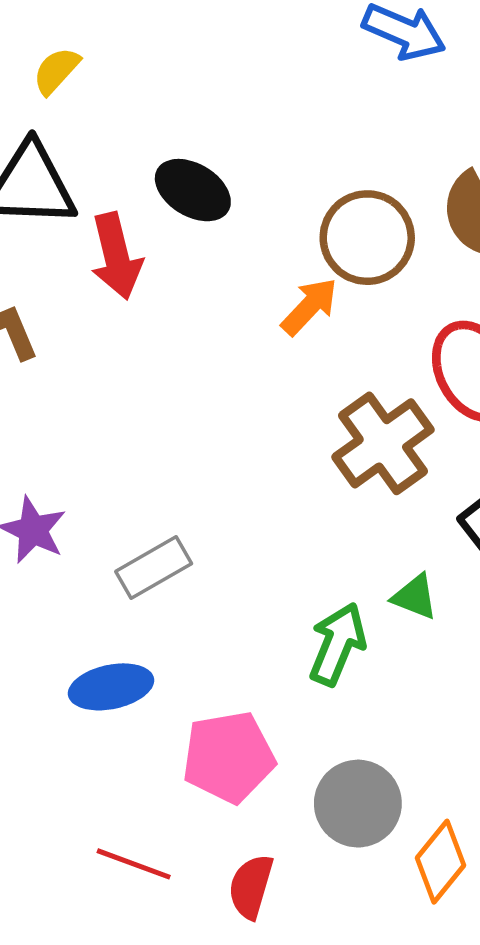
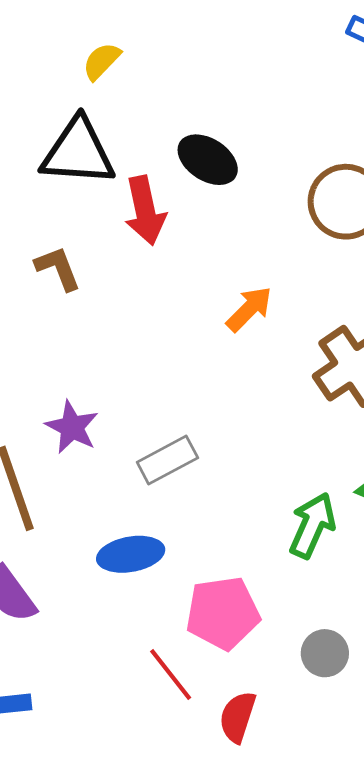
orange arrow: (309, 307) -> (249, 309), moved
gray circle: (358, 804) -> (325, 653), size x0.7
red line: (134, 864) -> (171, 674), moved, turned 30

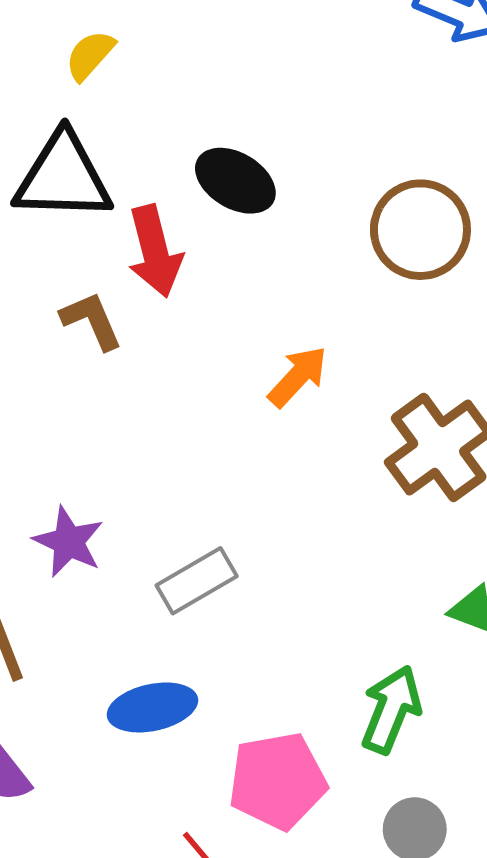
brown L-shape: (58, 268) -> (92, 321), moved
green arrow: (312, 525) -> (391, 709), moved

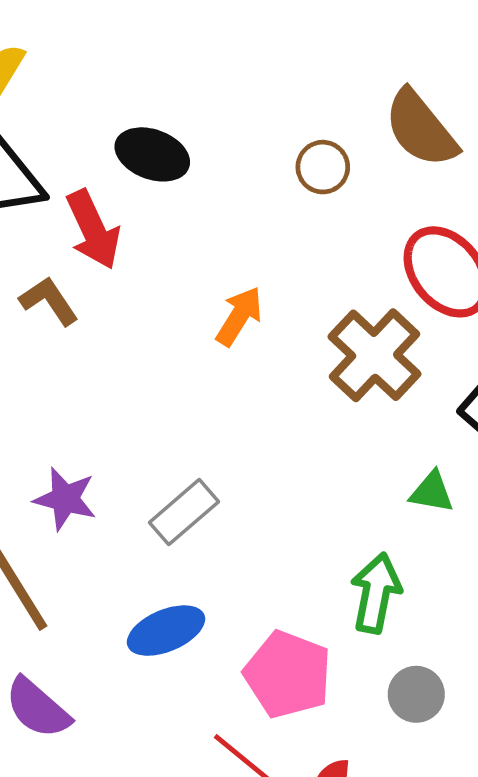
brown circle: (420, 230) -> (323, 167), size x0.6
pink pentagon: (277, 781) -> (288, 674), turned -30

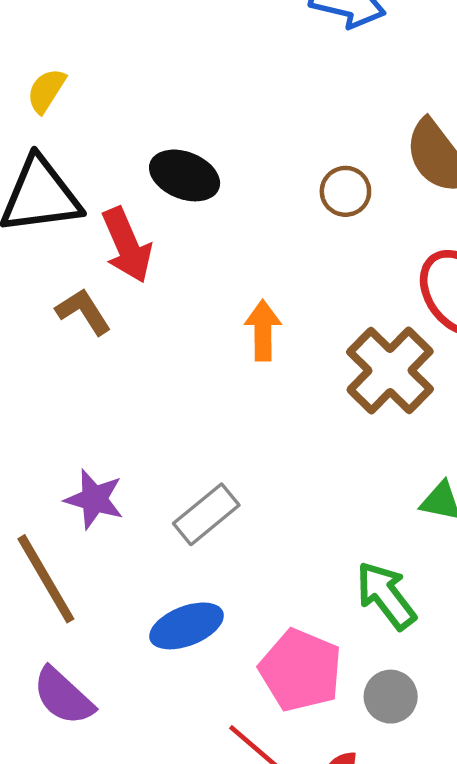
orange arrow: (239, 316) -> (263, 330), turned -34
green arrow: (376, 593) -> (386, 595), turned -50
gray circle: (416, 694) -> (391, 697), moved

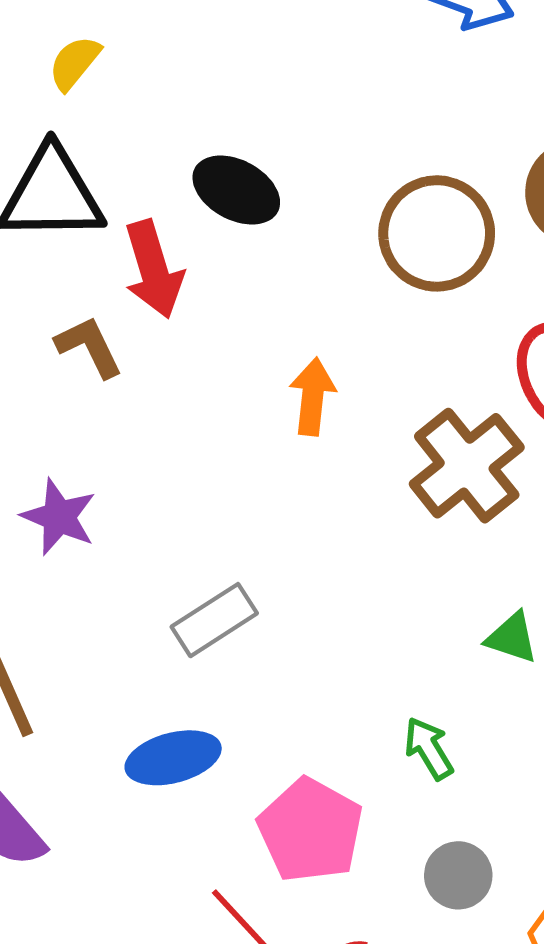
brown circle: (345, 191) -> (437, 233), size x1.8
purple star: (94, 499) -> (59, 517), moved
green arrow: (386, 595) -> (429, 748), size x0.7
gray circle: (391, 697) -> (458, 875), moved

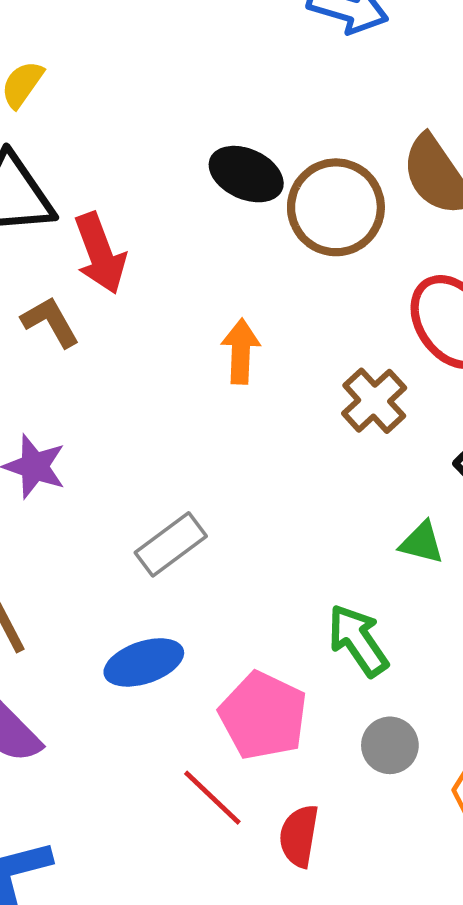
black ellipse: (236, 190) -> (246, 174), moved
brown cross: (467, 466) -> (374, 401), size x0.7
green arrow: (429, 748) -> (358, 640), size x1.4

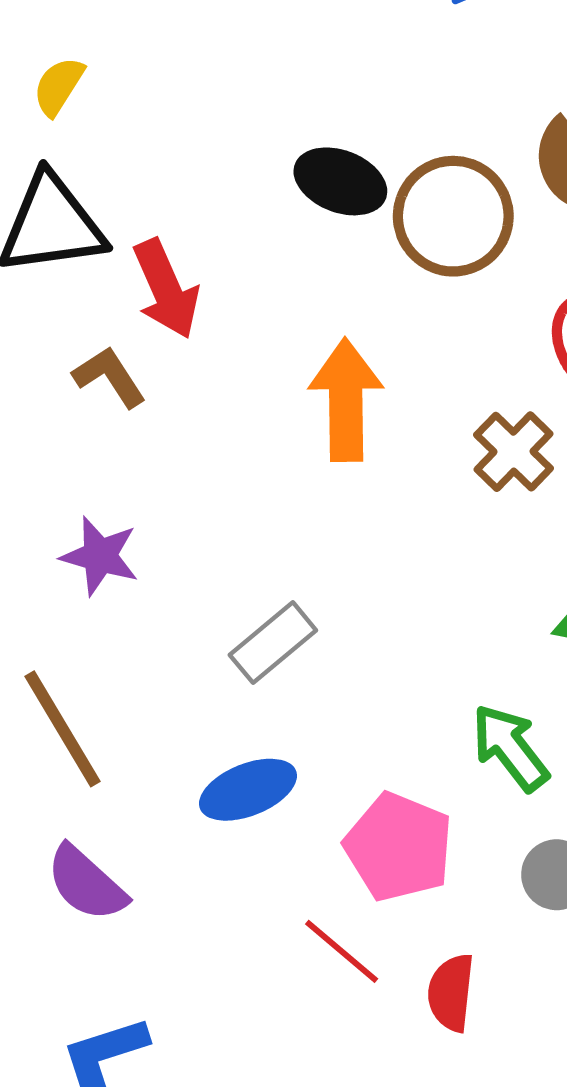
orange arrow: (241, 351) -> (346, 400), size x1.5

